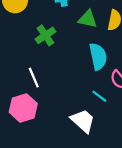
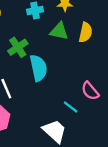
cyan semicircle: (98, 56) -> (38, 68), moved

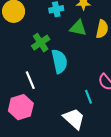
cyan line: (71, 107) -> (89, 97), turned 32

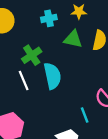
white line: (30, 80) -> (24, 81), moved

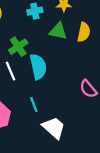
cyan line: (85, 115) -> (34, 104), moved

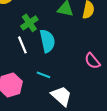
cyan line: (34, 104) -> (43, 75), turned -48

